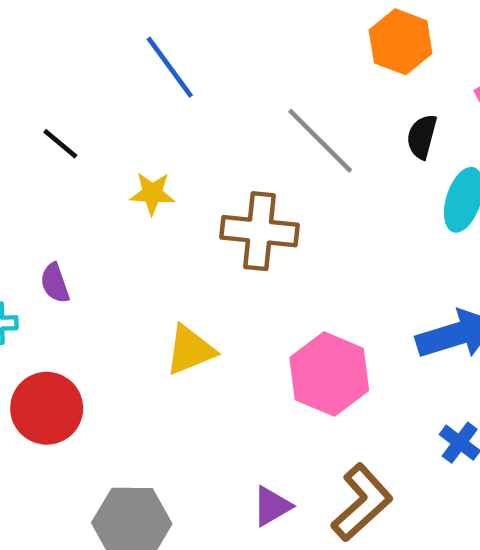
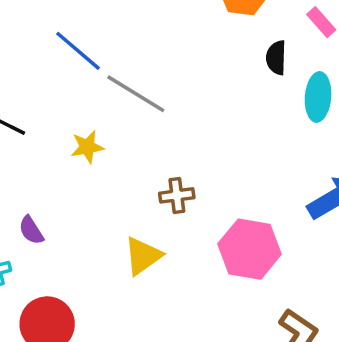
gray line: (320, 141) -> (136, 94), moved
brown cross: (259, 231) -> (177, 195), moved, size x0.6

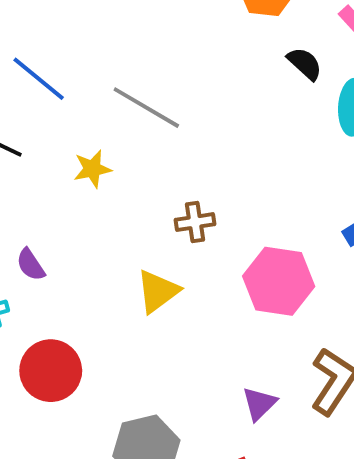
blue line: (78, 51) -> (39, 79), moved
black semicircle: (276, 58) -> (305, 64), turned 132

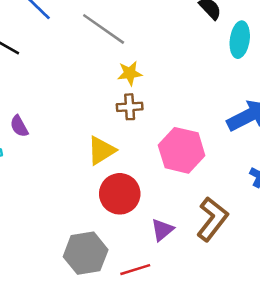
yellow star: (92, 169) -> (130, 73), moved
red circle: (51, 371) -> (120, 194), moved

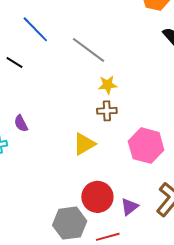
red circle: (120, 194) -> (97, 197), moved

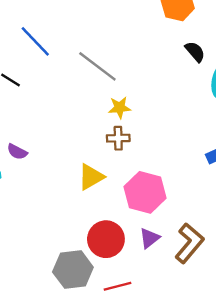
purple semicircle: (21, 123) -> (17, 152), turned -36
pink hexagon: (146, 146) -> (145, 192), moved
purple triangle: (130, 207) -> (149, 238), moved

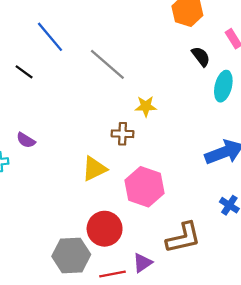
yellow star: (120, 108) -> (146, 106), moved
purple triangle: (149, 238) -> (142, 263), moved
brown L-shape: (189, 243) -> (183, 238), turned 33

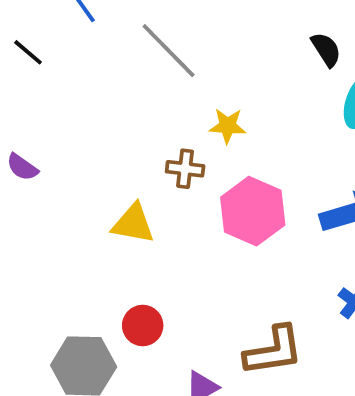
yellow triangle: (94, 169) -> (133, 224), turned 32
pink hexagon: (144, 187) -> (253, 211), moved
red circle: (105, 229) -> (143, 325), size x0.7

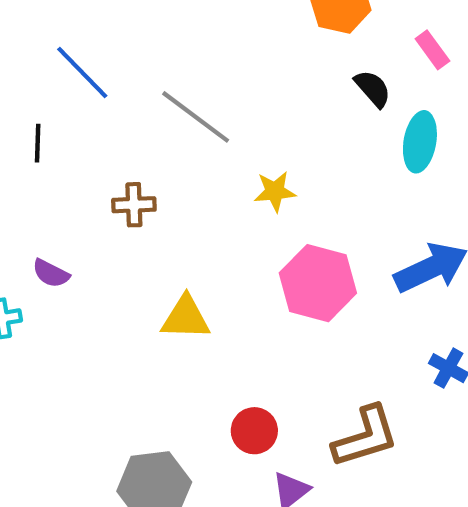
black line: (28, 52) -> (38, 143), turned 60
brown cross: (185, 169) -> (134, 205), moved
red circle: (143, 325) -> (254, 431), moved

